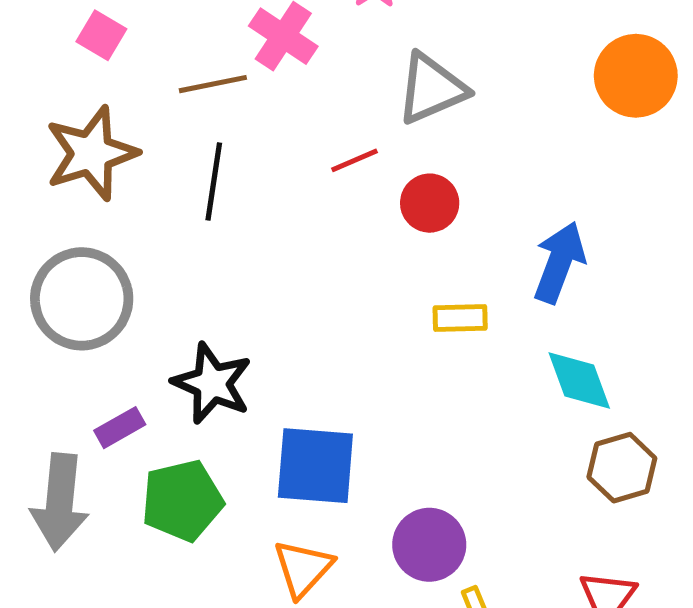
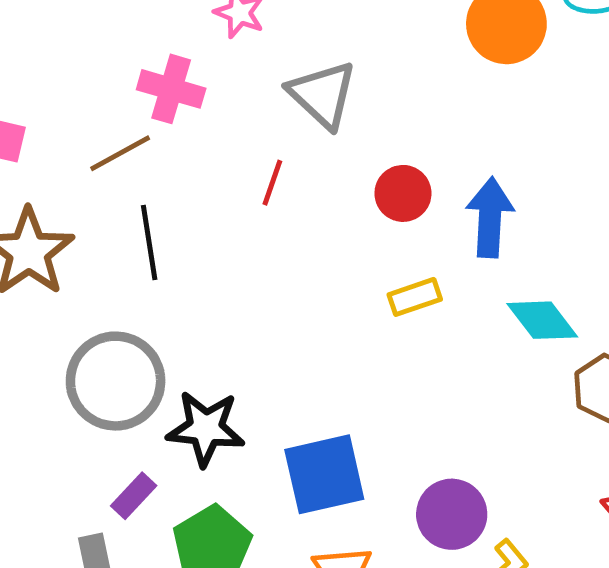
gray triangle: (432, 89) -> (322, 94), turned -36
red line: (355, 160) -> (272, 183), turned -30
red circle: (430, 203) -> (403, 193), moved
gray circle: (82, 299) -> (116, 381), moved

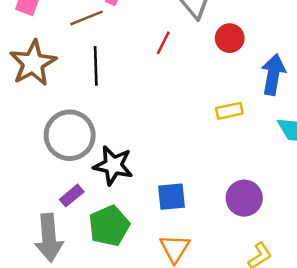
red circle: (403, 193) -> (230, 38), moved
blue square: (324, 474) -> (172, 197), size x0.7
purple circle: (452, 514) -> (244, 198), moved

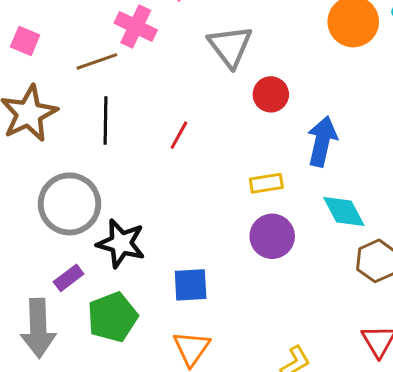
red line: (163, 43) -> (179, 135), moved
purple circle: (244, 198) -> (272, 236), moved

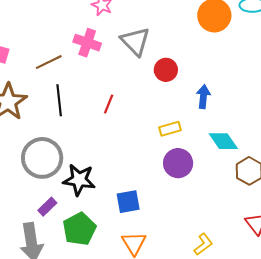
pink cross: (136, 27) -> (87, 43), moved
blue arrow: (322, 141) -> (203, 97), size x0.7

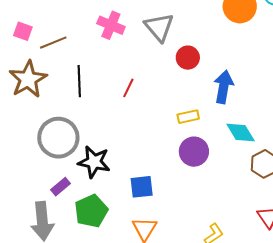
brown line: (49, 62) -> (53, 43), moved
blue arrow: (203, 97) -> (224, 87), size x1.4

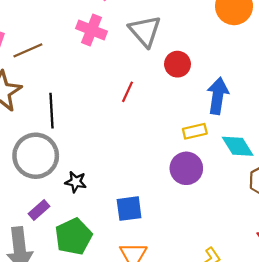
black line: (79, 81) -> (52, 111), moved
red line: (128, 88) -> (128, 92), moved
yellow rectangle: (188, 117) -> (195, 131), moved
black star: (94, 162) -> (76, 182), size x0.6

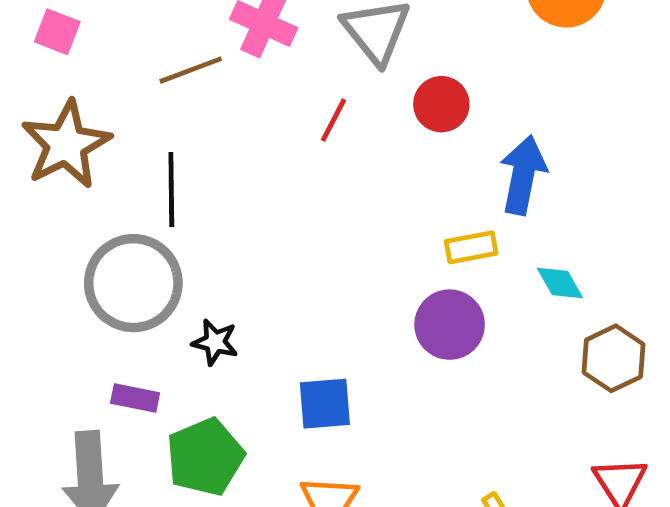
brown line: (28, 50) -> (191, 70), moved
red line: (128, 92) -> (333, 120), moved
cyan diamond: (238, 146) -> (560, 283), size x0.7
purple rectangle: (39, 210) -> (135, 398), turned 50

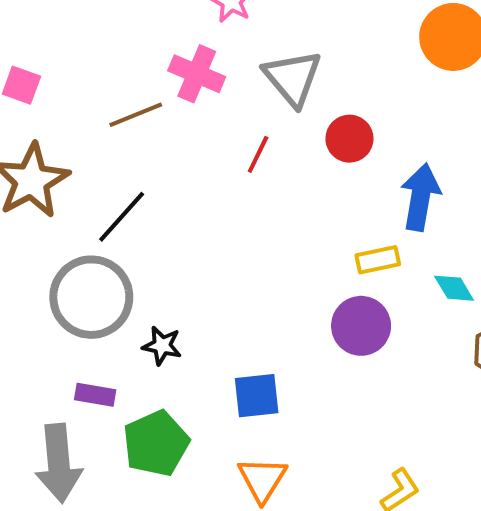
black line: (171, 190) -> (122, 217), turned 44

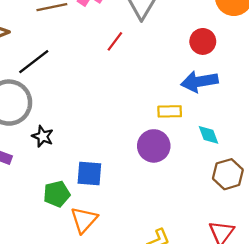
red circle: (349, 139) -> (203, 41), moved
blue arrow: (420, 197) -> (199, 81), turned -120
green pentagon: (156, 443) -> (57, 194), moved, size x0.7

